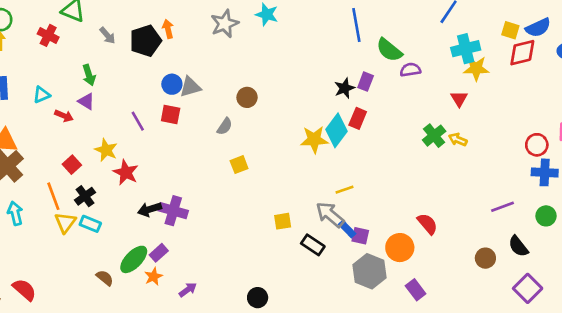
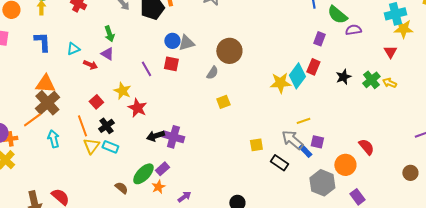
black star: (344, 88) -> (343, 77), moved
brown circle: (247, 97) -> (229, 51), size x1.6
purple square: (360, 236) -> (317, 142), moved

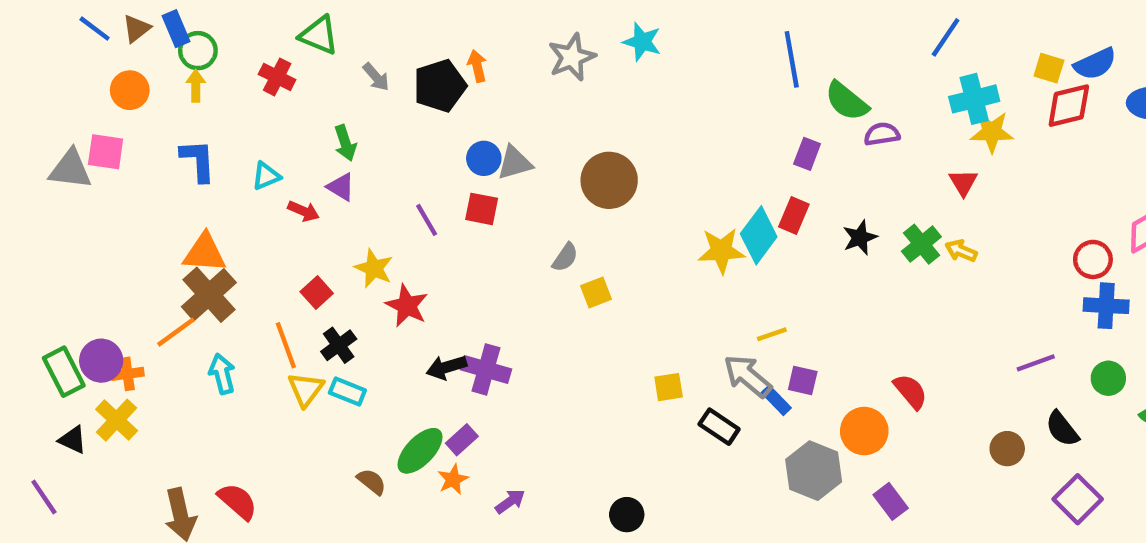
gray semicircle: (212, 73) -> (565, 257), moved

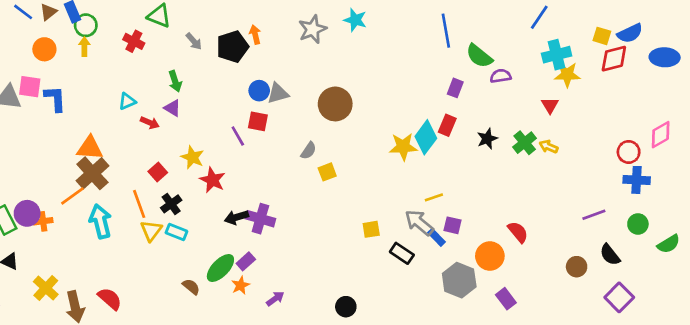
blue L-shape: (198, 161) -> (55, 99), moved
purple line: (427, 220) -> (238, 136), moved
cyan arrow: (222, 374) -> (100, 221), size x1.4
yellow cross: (117, 420) -> (46, 288), moved

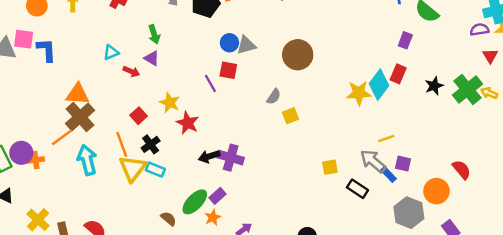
purple semicircle: (501, 76) -> (480, 30), moved
green cross: (525, 143) -> (468, 89), size x1.4
yellow triangle: (151, 231) -> (133, 168), size x1.4

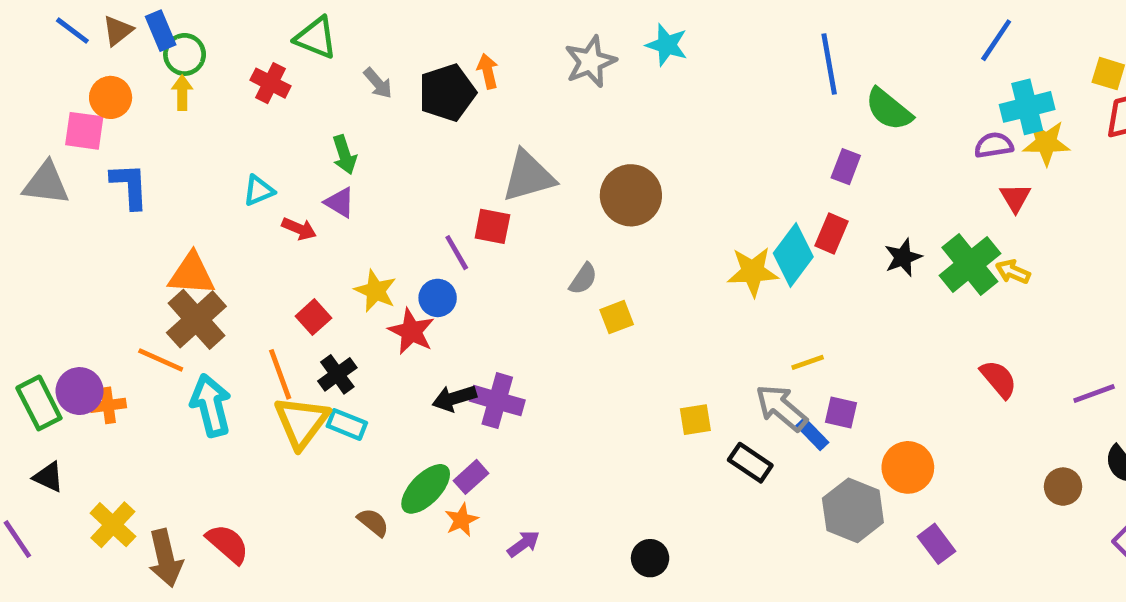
pink square: (24, 39) -> (84, 131), moved
blue circle: (229, 43) -> (438, 298), moved
gray triangle: (246, 45) -> (528, 176), size x1.4
orange line: (62, 137) -> (161, 360), turned 60
red semicircle: (462, 170) -> (999, 379), moved

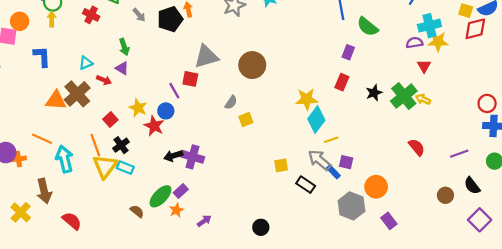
blue L-shape: (130, 186) -> (42, 57), moved
cyan diamond: (793, 255) -> (316, 119), moved
brown cross: (196, 319) -> (77, 94), moved
brown arrow: (165, 558) -> (44, 191), moved

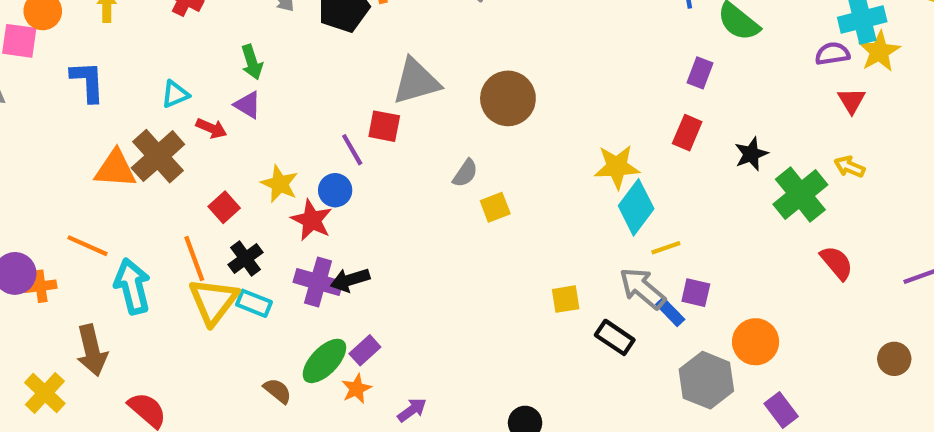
yellow star: (438, 42) -> (879, 52), turned -30
green cross: (404, 96) -> (800, 194), moved
purple cross: (192, 157) -> (318, 282), moved

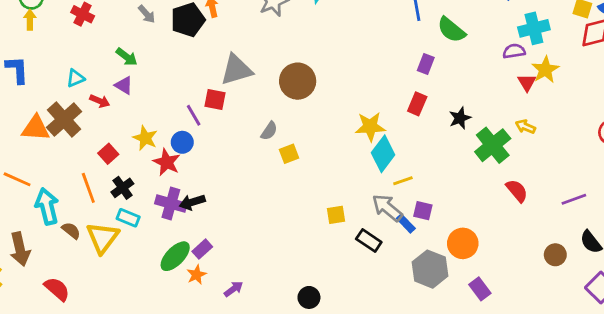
yellow star: (879, 52) -> (545, 70), moved
green arrow: (252, 62) -> (127, 57), turned -35
yellow triangle: (213, 301) -> (103, 238), moved
brown semicircle: (277, 391) -> (71, 231), moved

